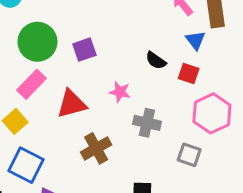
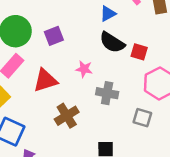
blue triangle: (196, 40) -> (108, 14), moved, turned 42
black semicircle: (156, 61) -> (112, 42), size x1.5

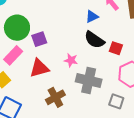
purple square: (54, 36) -> (39, 39), moved
gray cross: (107, 93) -> (89, 80), size x1.4

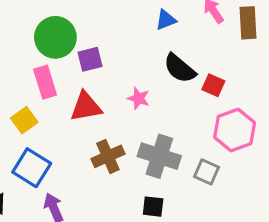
blue triangle: (92, 17) -> (166, 20), moved
pink rectangle: (13, 55) -> (45, 82), turned -66
gray cross: (89, 80) -> (159, 156), moved

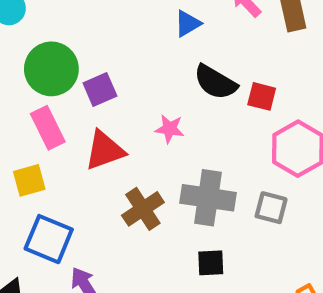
yellow square: (24, 120) -> (29, 180), turned 30

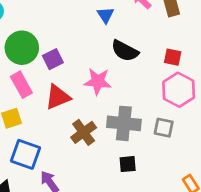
blue triangle: (188, 24) -> (106, 15), turned -30
red square: (262, 96) -> (173, 57), moved
pink star: (170, 129) -> (98, 81), size x1.5

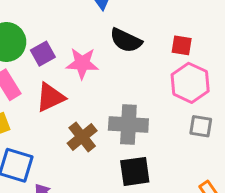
pink star: (98, 81) -> (82, 63), moved
gray square: (164, 128) -> (201, 126), moved
black square: (128, 164) -> (135, 171), size x1.5

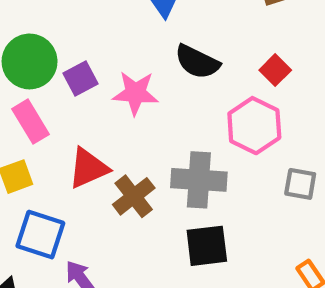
red square: (182, 45) -> (275, 70), turned 35
pink hexagon: (190, 83) -> (254, 126), moved
red triangle: (50, 97) -> (88, 168), moved

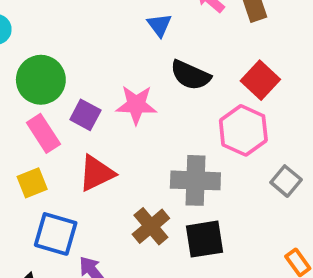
red square: (275, 70) -> (260, 80), size x1.4
purple square: (80, 79) -> (85, 115), moved, turned -32
gray square: (300, 184) -> (286, 181), turned 32
brown cross: (134, 196) -> (151, 226), moved

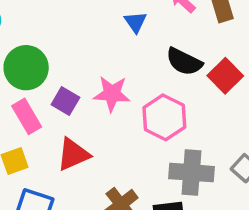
black semicircle: (190, 75) -> (184, 62), moved
pink hexagon: (243, 130) -> (164, 117), moved
gray cross: (195, 180) -> (191, 173), moved

